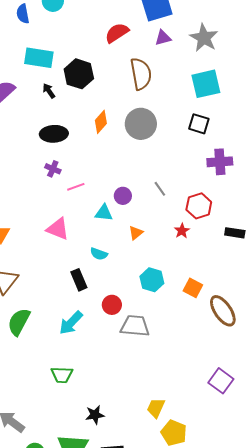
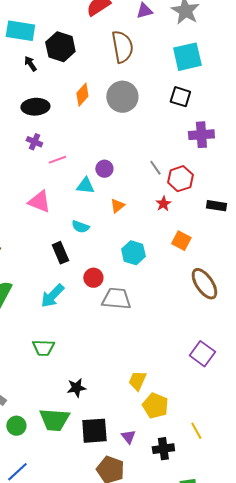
gray line: (160, 189) -> (155, 168), moved
orange square: (193, 288) -> (181, 241), moved

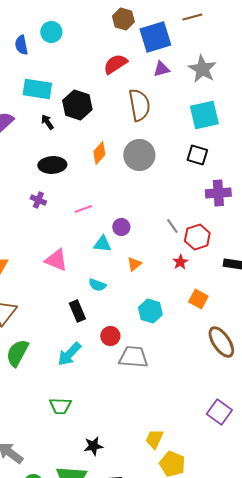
purple cross: (34, 142) -> (38, 200), moved
pink line: (57, 160) -> (83, 209), moved

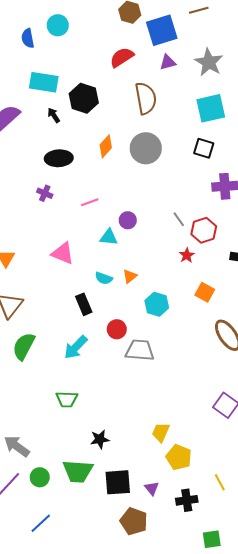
orange triangle: (134, 264) -> (130, 276), moved

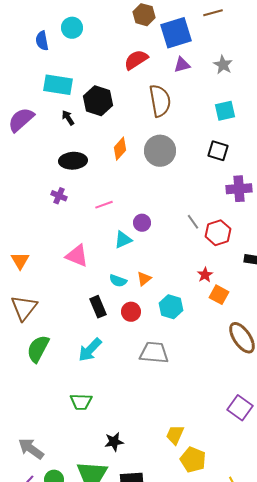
gray star: (209, 62) -> (223, 65), size x0.7
cyan square: (211, 108) -> (225, 111), size x0.7
cyan triangle: (109, 237) -> (123, 240), turned -30
red star: (187, 255) -> (205, 275), moved
red circle: (117, 329) -> (131, 312), moved

